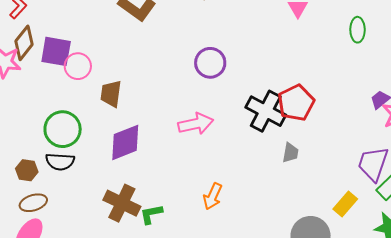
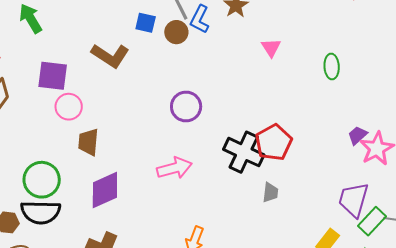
purple square: (56, 51) -> (53, 76), moved
pink circle: (78, 66) -> (69, 107), moved
black semicircle: (60, 162) -> (41, 212), size x1.4

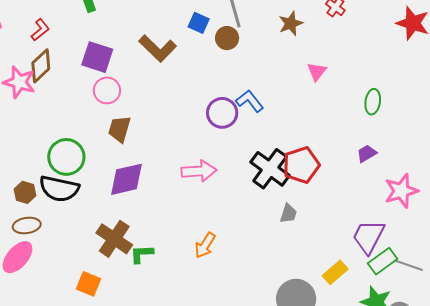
blue L-shape: (200, 19) -> (250, 101), moved, turned 104
purple trapezoid: (358, 135) -> (367, 153), moved

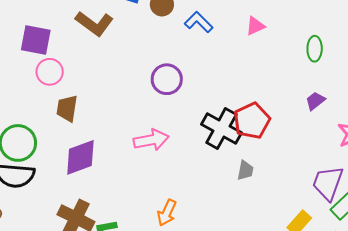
pink triangle: (317, 72) -> (255, 26), turned 35
blue L-shape: (250, 101) -> (199, 22), moved

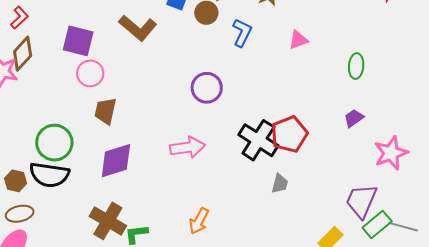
blue L-shape: (199, 22) -> (242, 33), turned 68

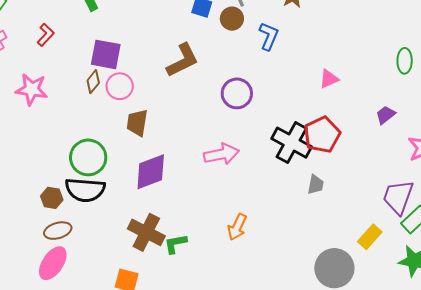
brown L-shape: (138, 28) -> (183, 60), moved, turned -63
pink triangle: (298, 40) -> (329, 79), moved
brown diamond: (23, 54) -> (93, 82), moved, size x0.7
green ellipse: (356, 66) -> (405, 61), moved

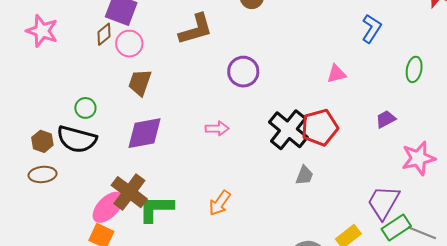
blue L-shape: (269, 36) -> (371, 29), moved
pink arrow: (221, 154) -> (217, 129), size x0.7
green circle: (88, 157) -> (85, 108), size x0.6
green L-shape: (175, 244) -> (156, 208), size x1.5
pink ellipse: (53, 263) -> (108, 207), moved

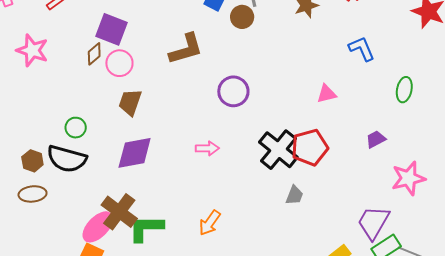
blue L-shape: (371, 29) -> (362, 49), turned -56

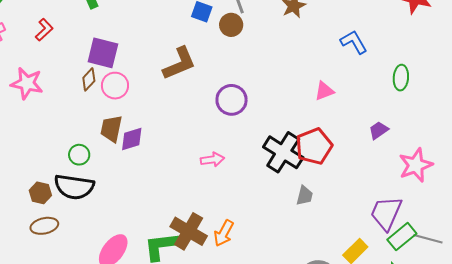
brown trapezoid: (130, 102) -> (111, 129), moved
purple diamond: (135, 153) -> (132, 139), moved, size x0.7
brown cross: (119, 212) -> (189, 231), moved

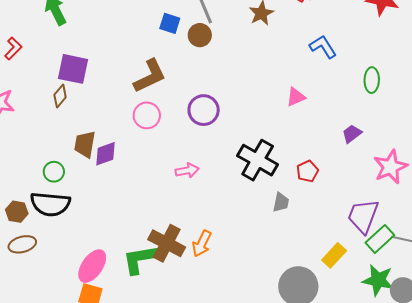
pink circle: (115, 86) -> (147, 115), moved
red pentagon: (314, 146) -> (308, 171), moved, size x0.6

